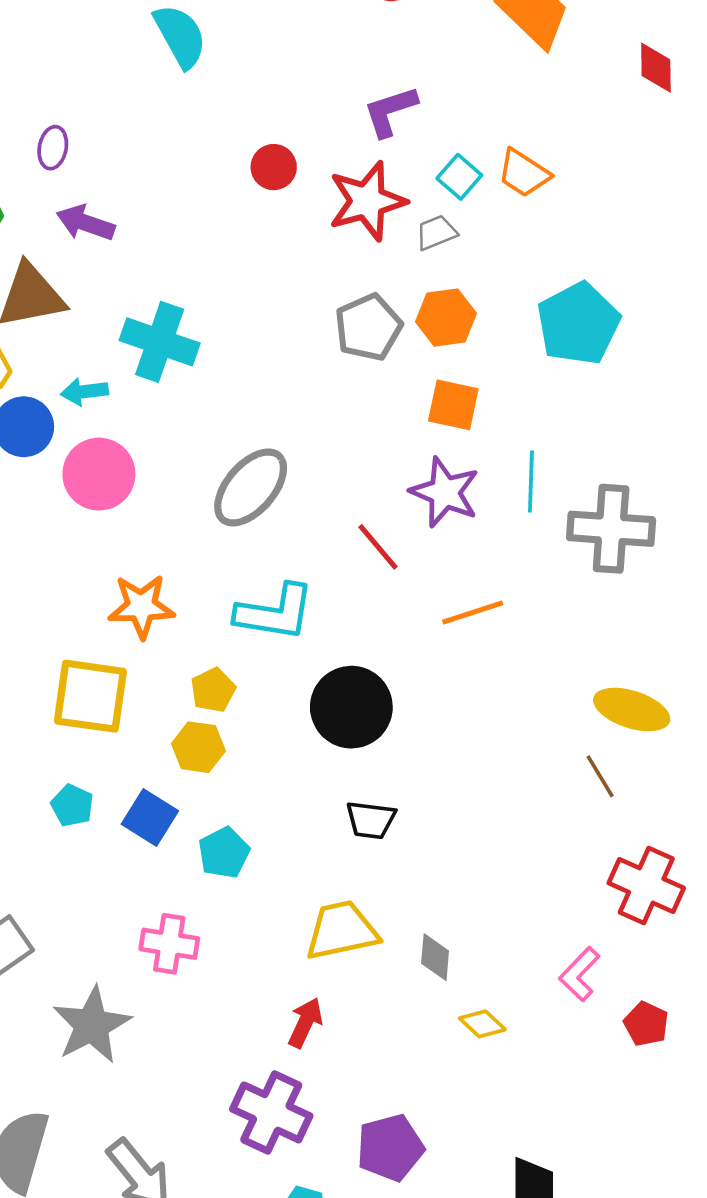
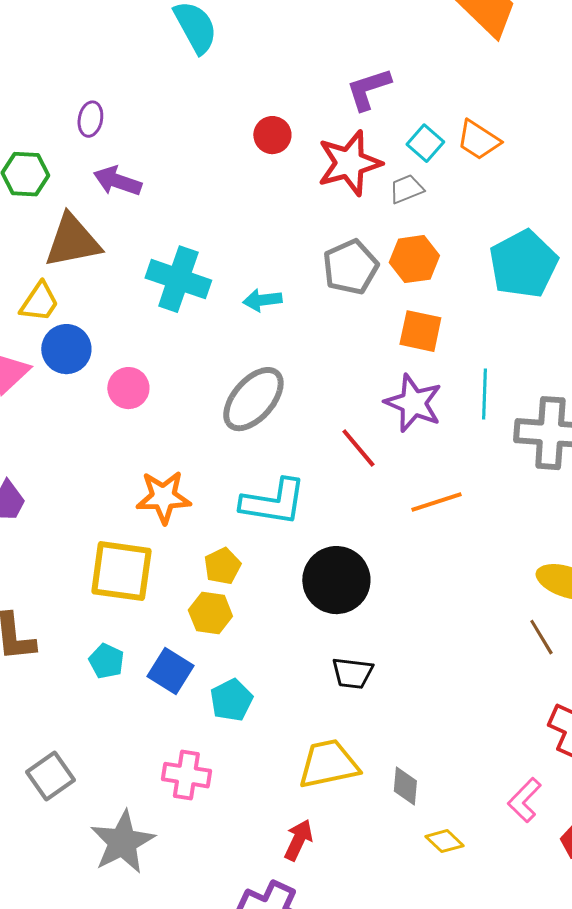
cyan arrow: (84, 392) -> (262, 300), moved
pink circle: (99, 474) -> (128, 388), size x0.7

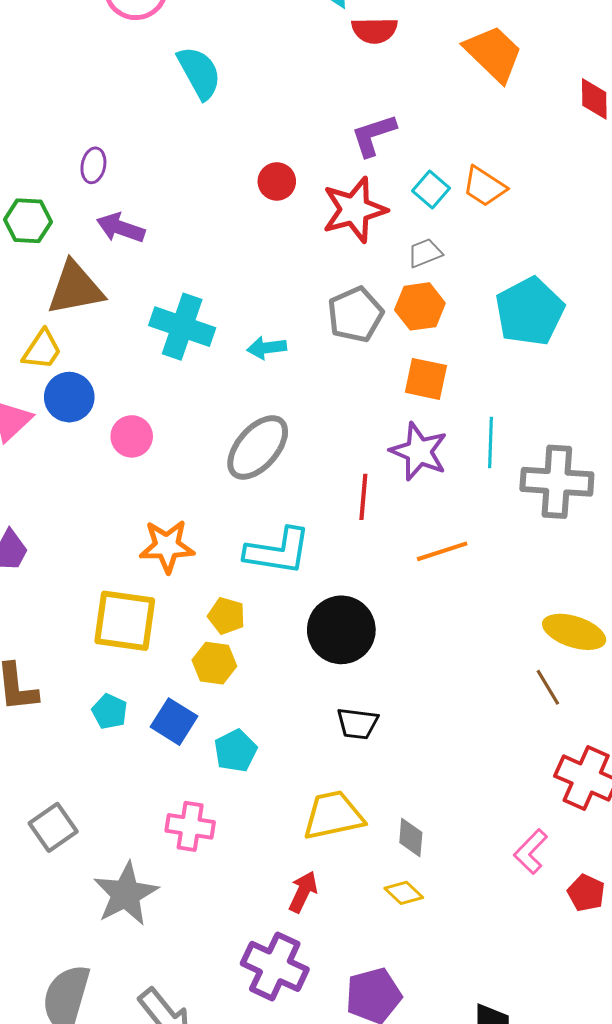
gray trapezoid: (406, 189) -> (425, 253), moved
red line: (358, 448) -> (363, 497), turned 45
yellow pentagon: (222, 566) -> (226, 616), turned -30
yellow diamond: (444, 841) -> (404, 893), moved

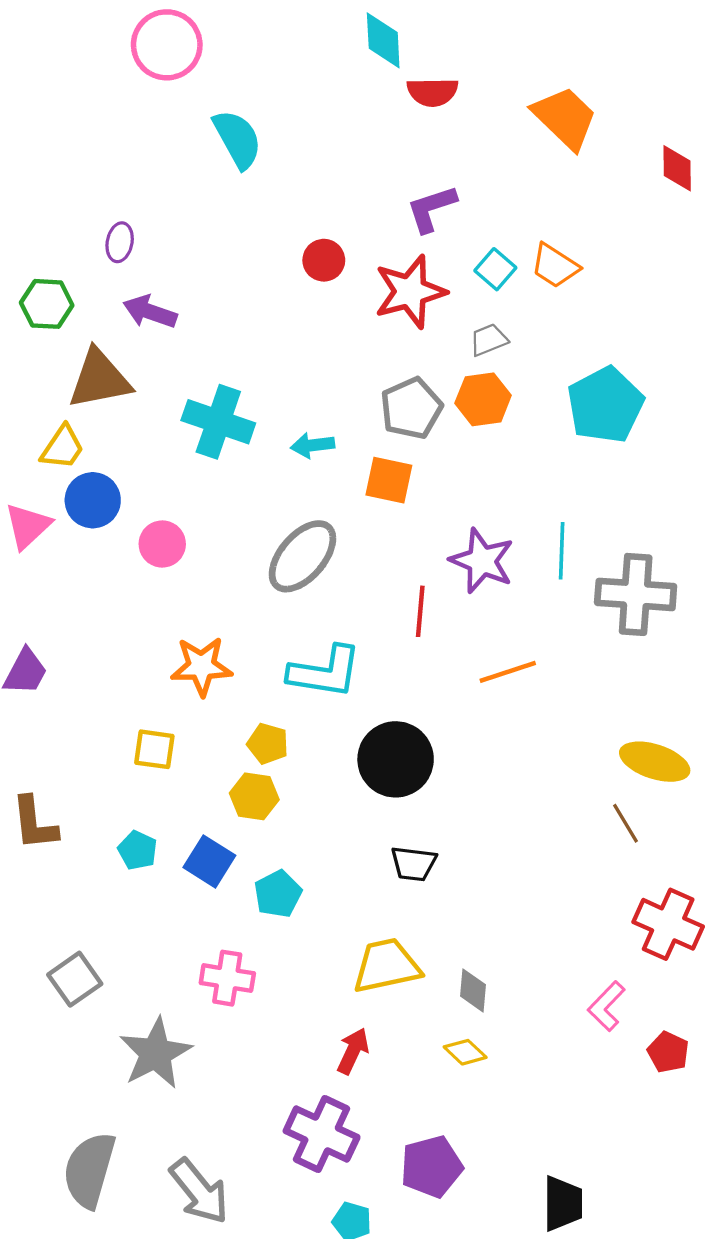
orange square: (426, 379) -> (389, 480), moved
yellow square: (125, 621) -> (154, 749), size x0.6

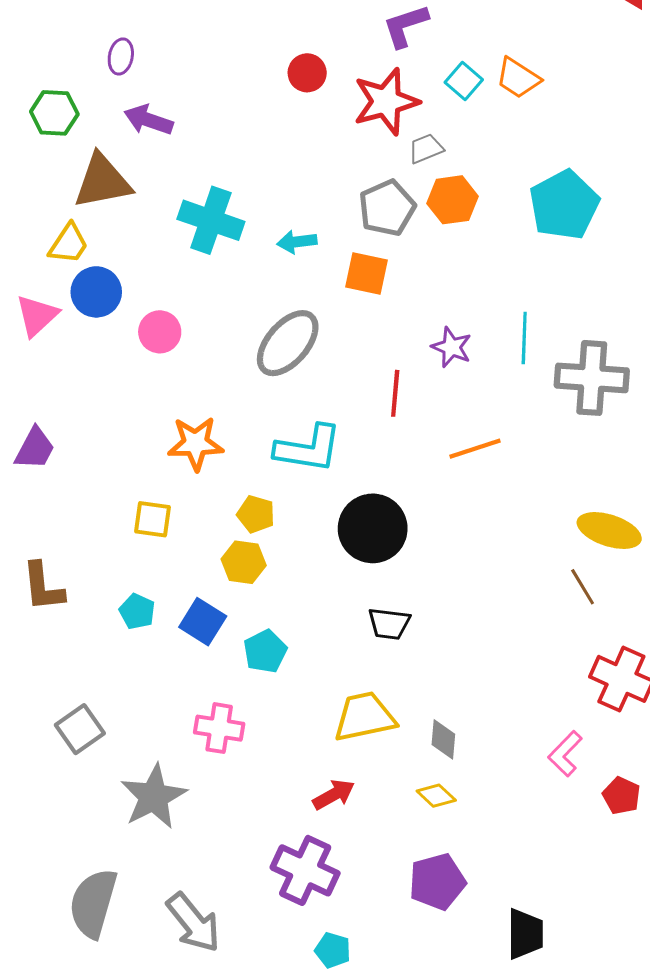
gray trapezoid: (489, 340) -> (426, 149), moved
purple star: (482, 561) -> (452, 347), size x0.7
red arrow: (353, 1051) -> (334, 795), turned 36
purple pentagon: (431, 1167) -> (437, 882), moved

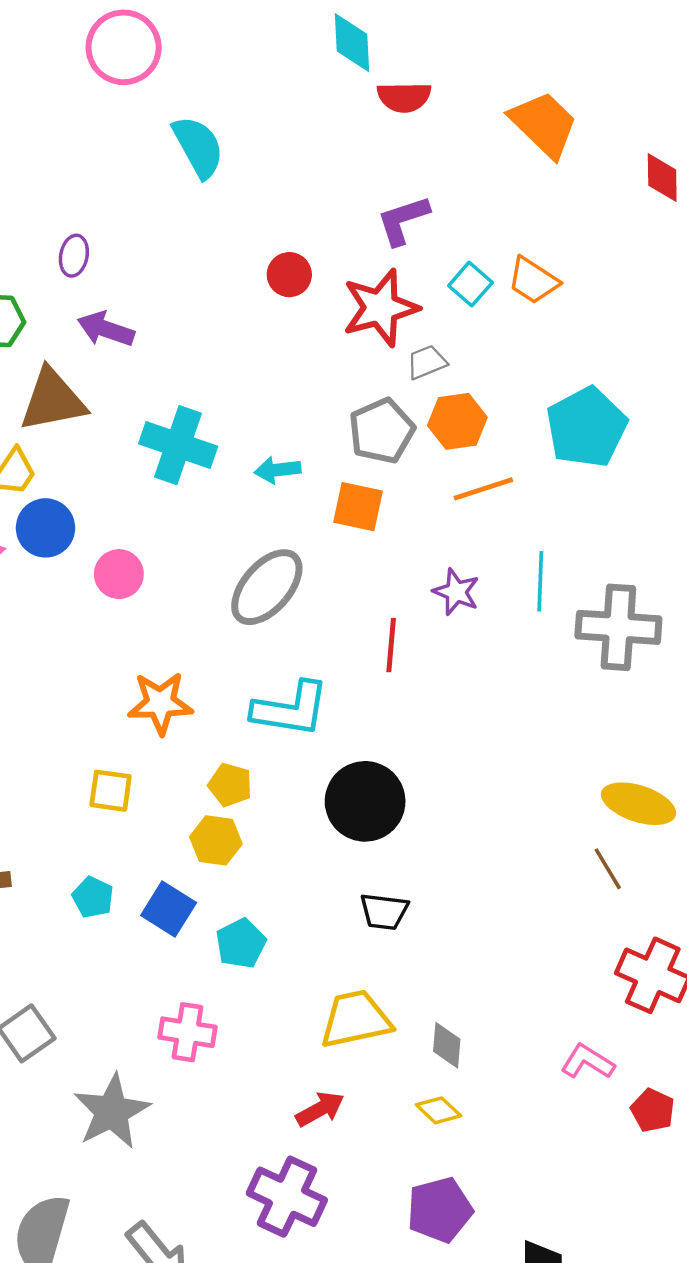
orange line: (475, 449) -> (483, 489), moved
pink L-shape: (565, 754) -> (588, 1062), turned 78

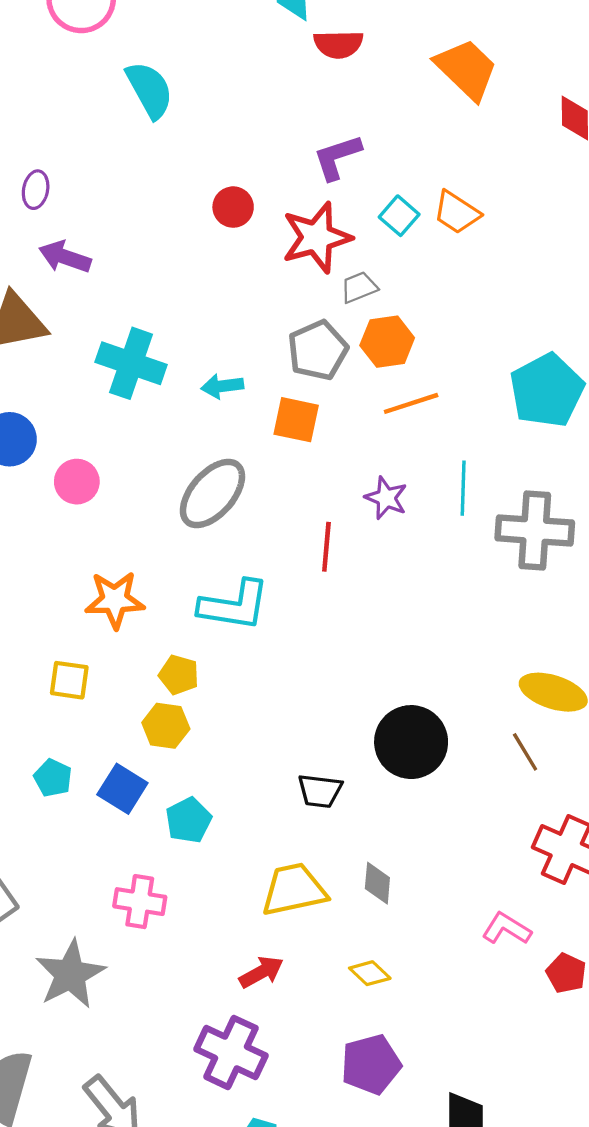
cyan pentagon: (586, 427) -> (547, 390), moved
black circle: (365, 801) -> (411, 742), moved
gray diamond: (447, 1045) -> (377, 883), moved

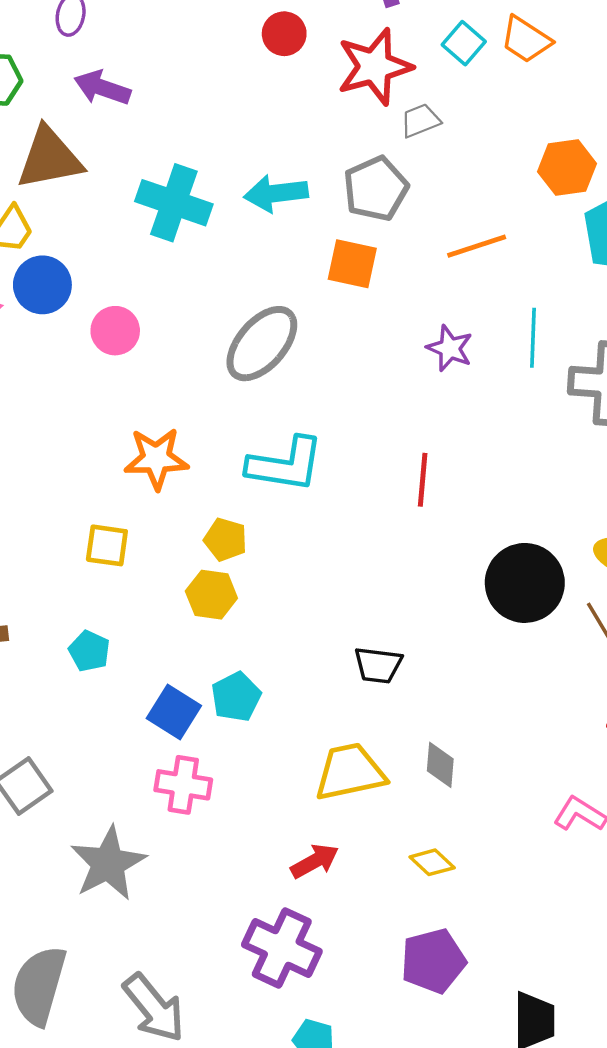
orange hexagon: (387, 342) -> (567, 168), moved
cyan arrow: (222, 386) -> (276, 193), moved, size x1.4
red line: (326, 547) -> (423, 480), moved
black circle: (411, 742) -> (525, 583), moved
blue square: (122, 789) -> (174, 712), moved

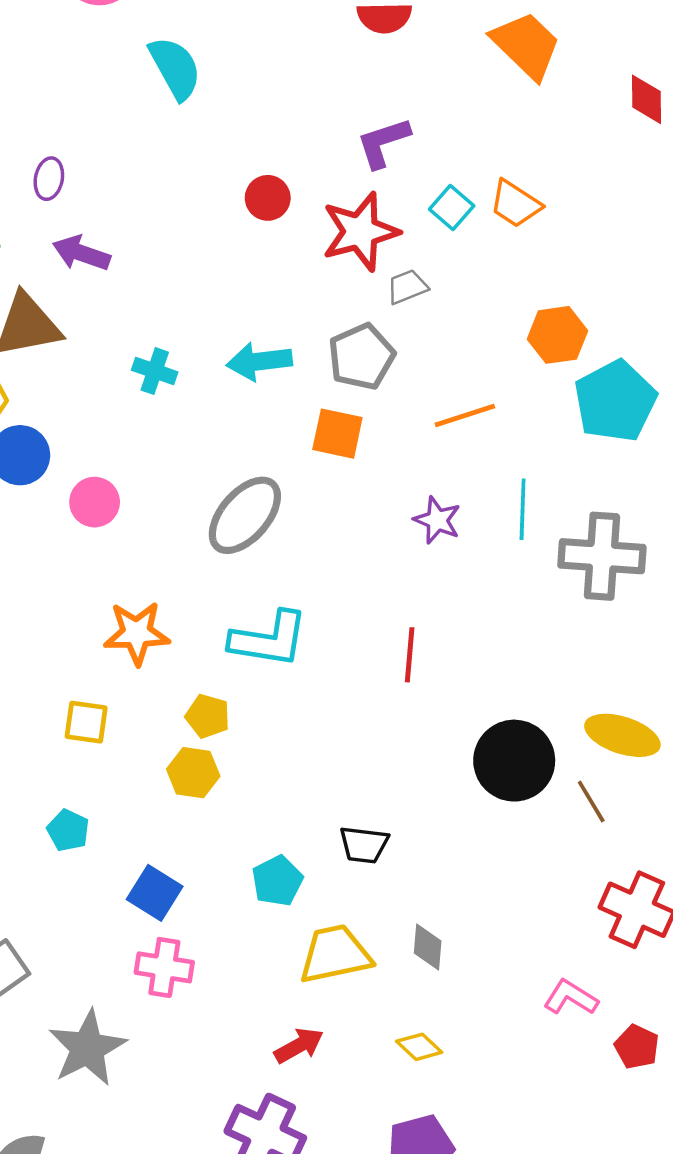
cyan cross: (174, 203) -> (155, 371), size x0.6
cyan pentagon: (236, 697) -> (277, 881), moved

